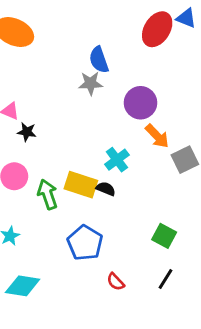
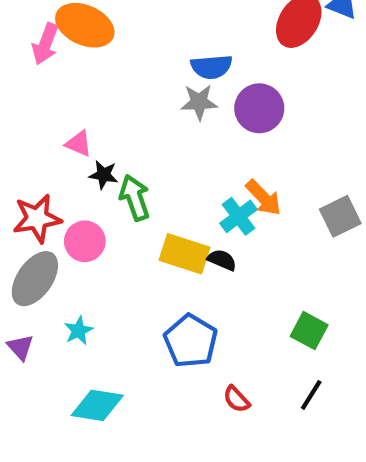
blue semicircle: (99, 60) -> (211, 67), turned -76
purple circle: (140, 103) -> (259, 108), moved
orange arrow: (157, 136) -> (263, 198), moved
green arrow: (48, 194) -> (135, 198), moved

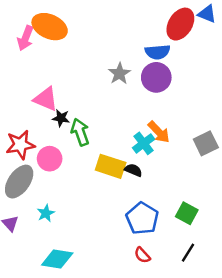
blue semicircle: (211, 67) -> (158, 52), moved
gray star: (199, 102) -> (119, 74), turned -30
pink triangle: (79, 144) -> (46, 99), size x1.5
blue pentagon: (191, 341) -> (142, 218), moved

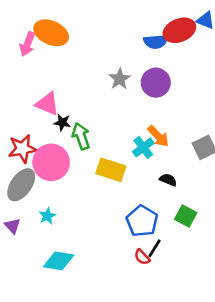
red ellipse: (180, 24) -> (179, 30), turned 36
blue semicircle: (158, 52) -> (156, 42), moved
pink circle: (50, 159) -> (51, 162), size x1.5
black semicircle: (133, 170) -> (168, 180), moved
black line: (188, 253) -> (154, 248), moved

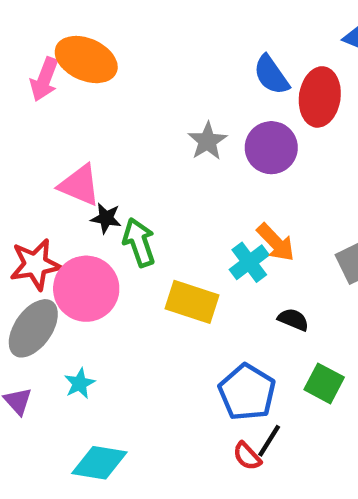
red ellipse: (179, 30) -> (320, 97), moved, turned -60
blue semicircle: (156, 42) -> (271, 75), turned 60

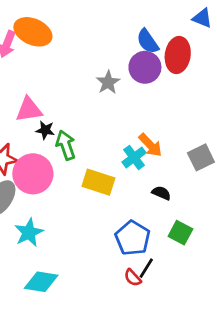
purple circle: (271, 148) -> (145, 67), moved
pink triangle: (80, 185) -> (29, 110), turned -32
cyan star: (80, 383) -> (29, 233), size x1.5

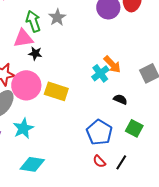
gray star: (108, 82) -> (57, 17), moved
green arrow: (66, 145) -> (33, 21), moved
yellow rectangle: (98, 182) -> (56, 91), moved
black line: (146, 268) -> (121, 162), moved

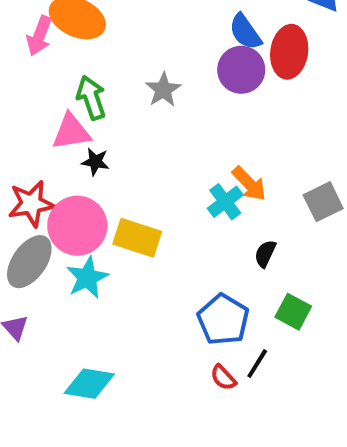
gray star: (57, 17) -> (163, 90), moved
black semicircle: (120, 99) -> (265, 254), turned -88
cyan star: (23, 128) -> (87, 278), moved
black line: (121, 162) -> (257, 364), moved

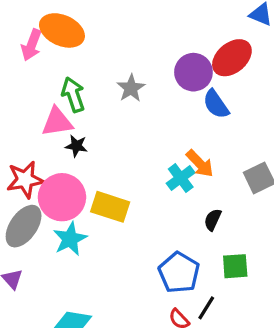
blue semicircle: (245, 32) -> (216, 104), moved
red ellipse: (289, 52) -> (232, 58), turned 42
green square: (293, 312) -> (235, 266), turned -32

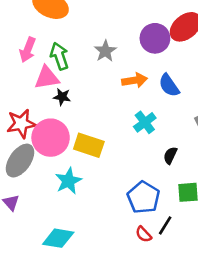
pink arrow: (32, 45) -> (28, 50), moved
blue semicircle: (216, 104) -> (169, 85), moved
orange arrow: (200, 164) -> (135, 80), moved, turned -55
cyan star: (70, 239) -> (68, 181), moved

